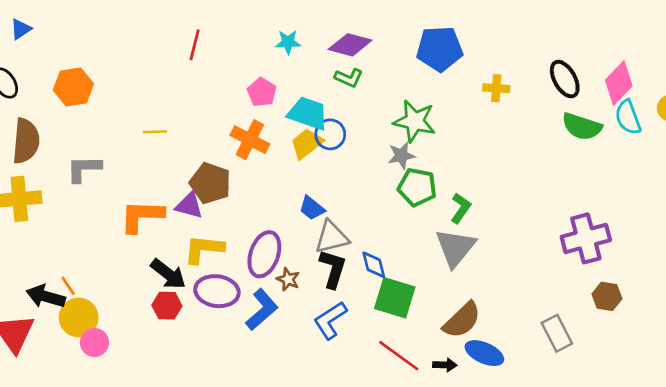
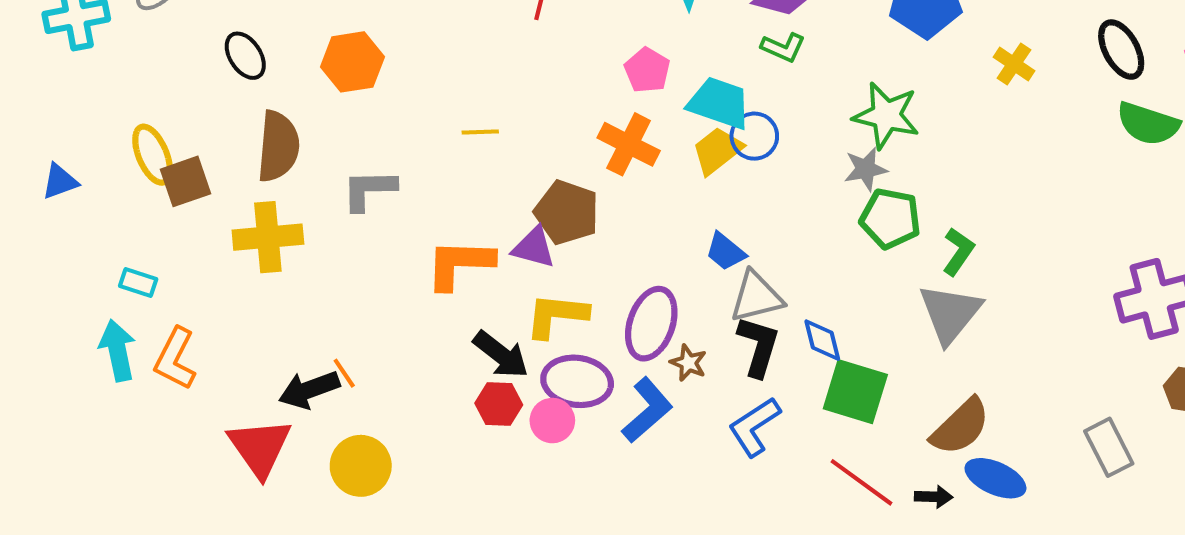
yellow cross: (496, 88) -> (1014, 64), turned 30
black arrow: (46, 296) -> (309, 390), turned -36
yellow circle: (79, 317) -> (361, 466), moved
pink circle: (94, 343) -> (552, 421), moved

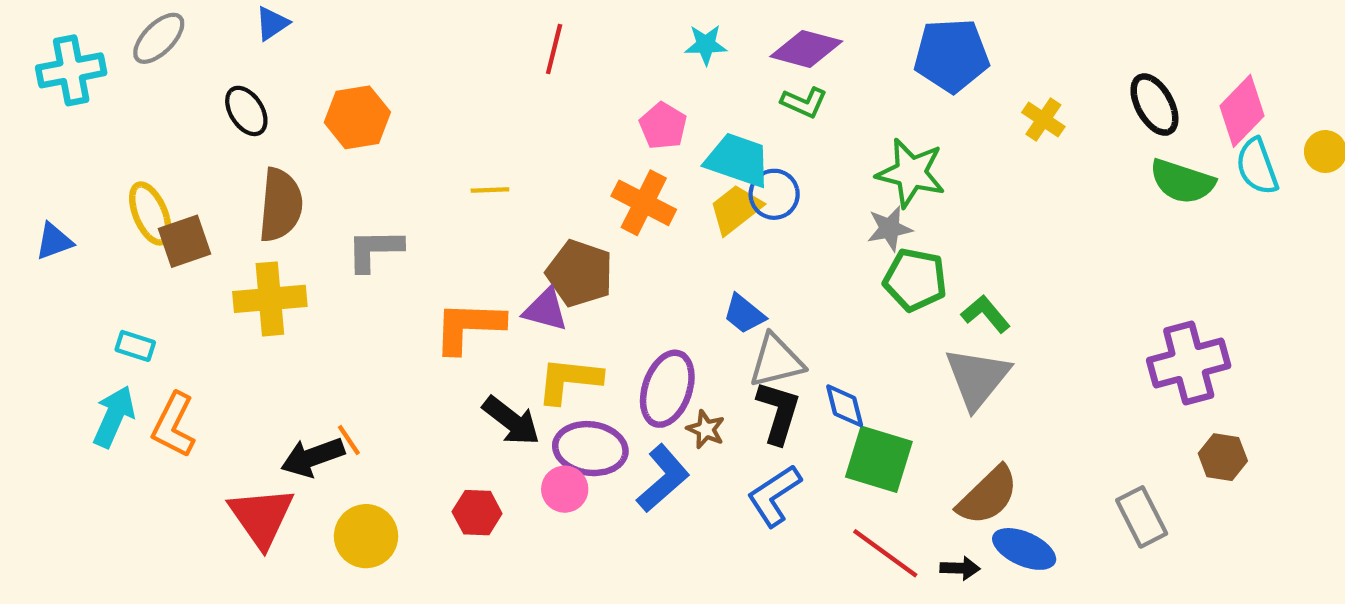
green L-shape: (958, 252) -> (986, 314), turned -75
cyan arrow: (117, 350) -> (114, 416), turned 36
red hexagon: (499, 404) -> (477, 513), moved

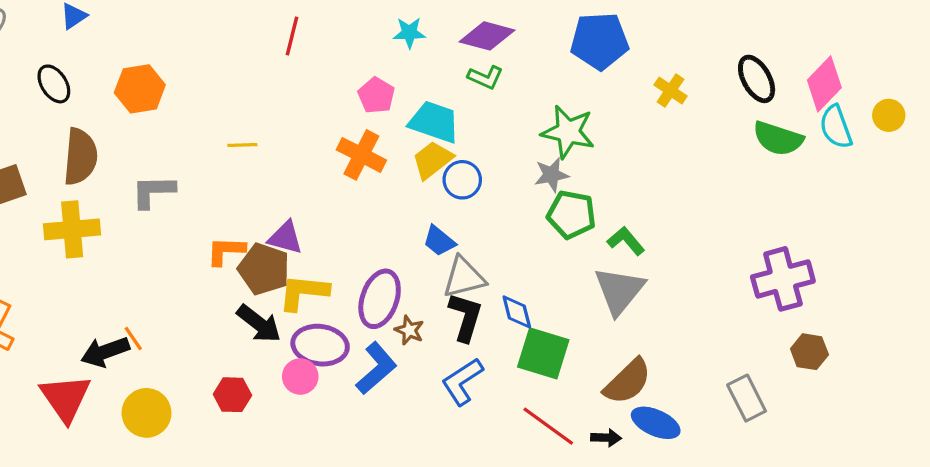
blue circle: (774, 194) -> (462, 180), moved
brown pentagon: (580, 273) -> (264, 269), moved
orange L-shape: (469, 327) -> (226, 251), size x0.7

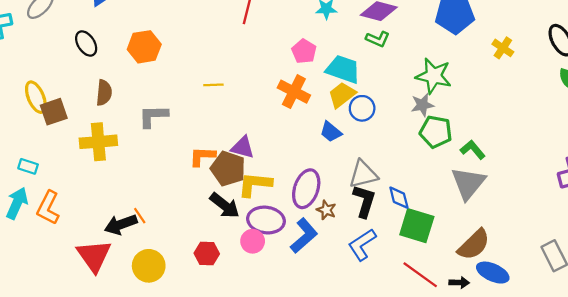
brown semicircle: (80, 157) -> (104, 93), size x0.7
blue trapezoid: (439, 241) -> (331, 132), moved

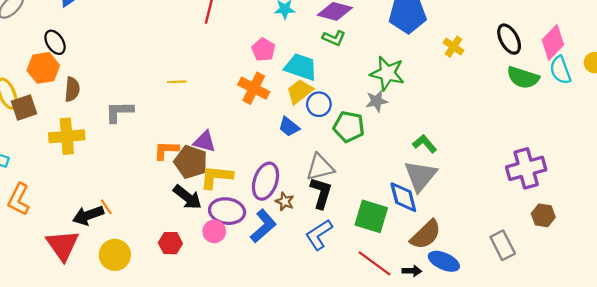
orange hexagon: (144, 47) -> (43, 68), moved
green pentagon: (436, 132) -> (349, 127), moved
blue diamond: (399, 198) -> (403, 197), moved, size x1.4

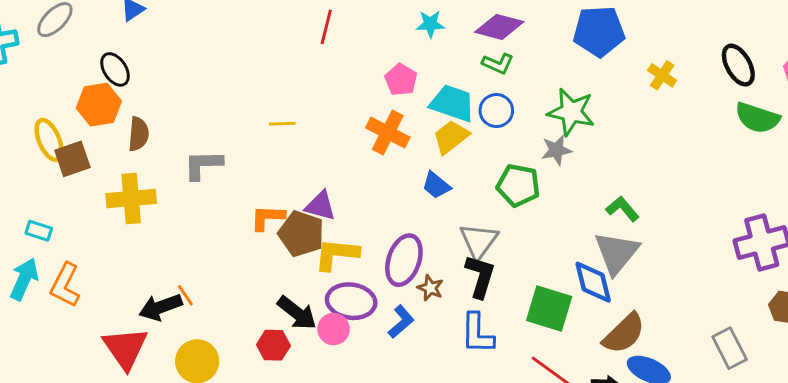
blue circle: (319, 104) -> (496, 111), moved
gray triangle: (320, 167) -> (479, 241), turned -40
black arrow: (188, 197) -> (297, 313), moved
blue L-shape: (263, 226) -> (401, 322), size x0.7
blue L-shape: (319, 235) -> (477, 333), turned -56

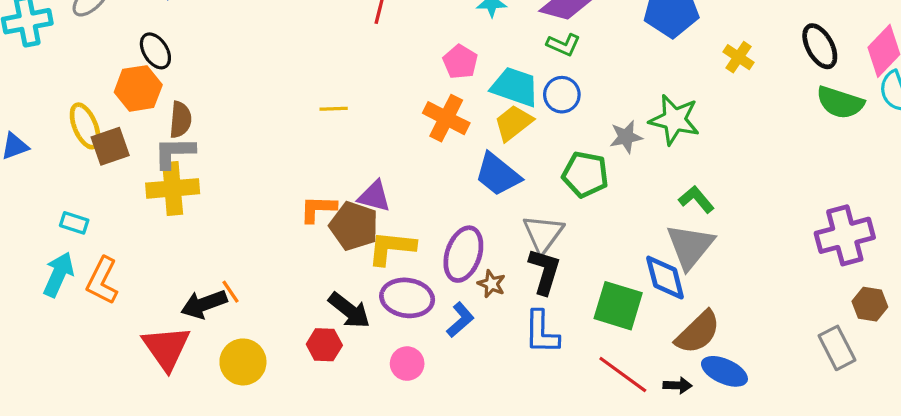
green star: (571, 112) -> (674, 120), moved
gray L-shape: (203, 165) -> (174, 153), moved
blue trapezoid: (436, 185) -> (498, 174), size x1.5
pink circle: (334, 329) -> (407, 364), moved
gray rectangle: (730, 348) -> (837, 348), moved

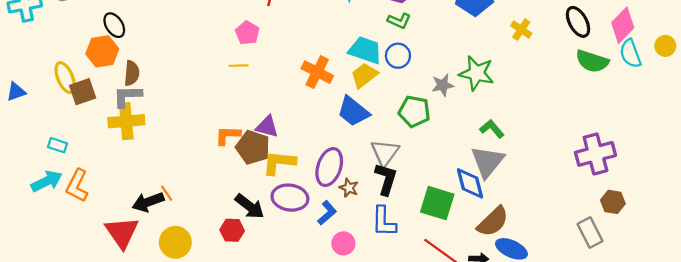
pink pentagon: (460, 62) -> (247, 33), moved
cyan arrow: (59, 274) -> (47, 181), turned 40
pink circle: (407, 364) -> (343, 243), moved

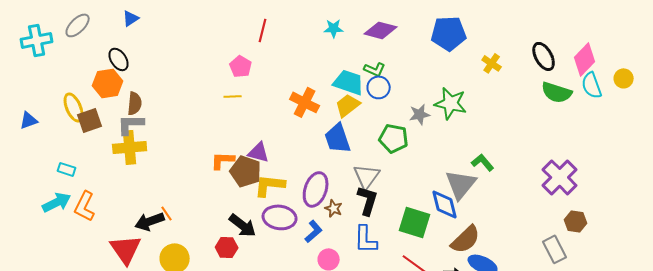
green L-shape: (399, 21) -> (375, 69), moved
blue trapezoid: (353, 111) -> (338, 138), turned 32
green L-shape: (492, 129) -> (483, 162), moved
purple cross: (595, 154) -> (560, 177), turned -30

